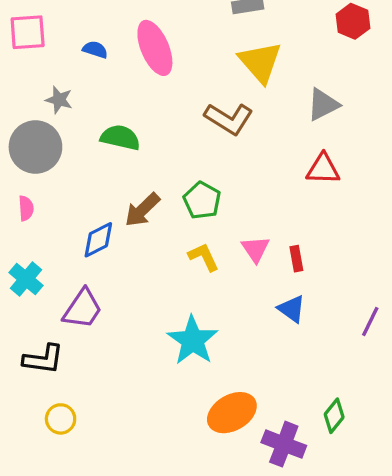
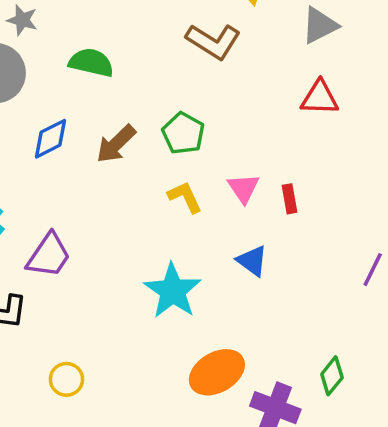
blue diamond: (98, 240) -> (51, 139), moved
blue triangle: (292, 309) -> (252, 261), moved
yellow circle: (61, 419) -> (66, 379), moved

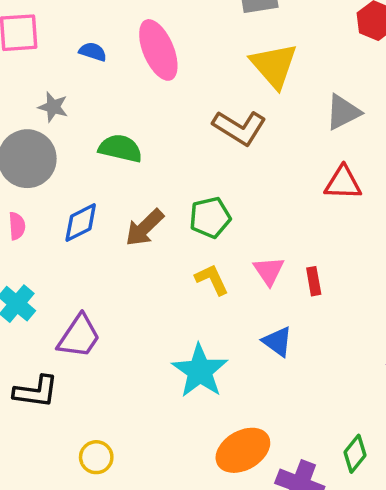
green pentagon: (183, 133) -> (210, 217), turned 30

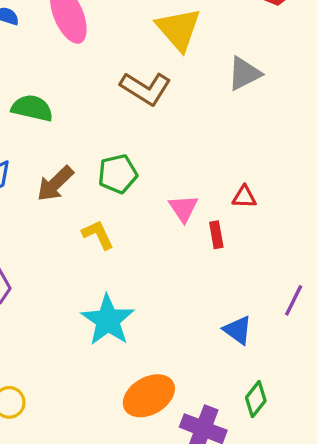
red triangle: (343, 183) -> (244, 197), moved, size x0.7
pink triangle: (269, 271) -> (183, 208), moved
yellow L-shape: (212, 279) -> (98, 235), moved
blue triangle: (277, 342) -> (238, 330), moved

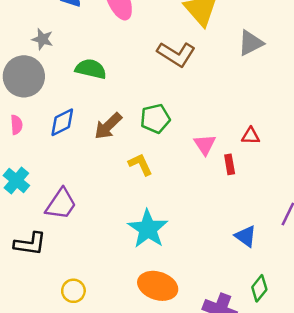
orange ellipse: (149, 396) -> (158, 286), moved, turned 48

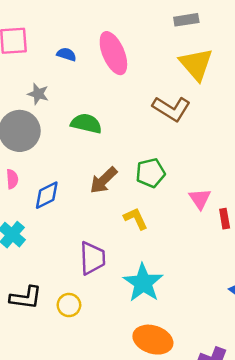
blue diamond: (62, 122) -> (47, 195), moved
purple trapezoid: (61, 204) -> (92, 258), moved, turned -36
yellow circle: (73, 291) -> (69, 305), moved

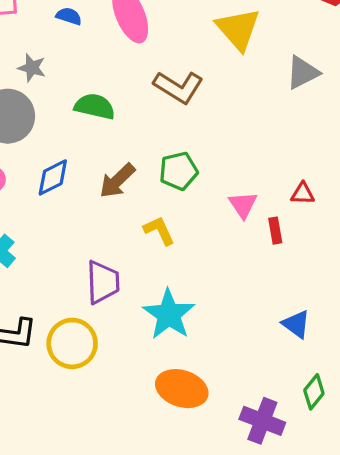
brown L-shape: (171, 109) -> (179, 87), moved
blue diamond: (47, 195) -> (53, 177), moved
yellow circle: (69, 305) -> (72, 343), size x1.6

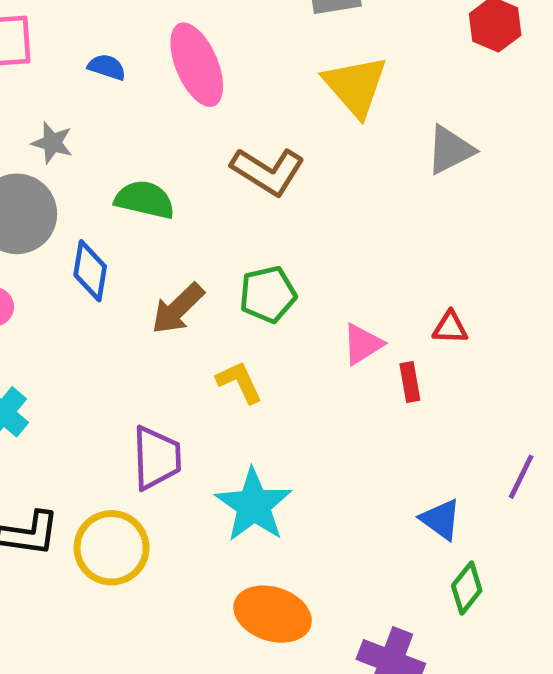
blue diamond: (53, 177) -> (90, 271), moved, turned -54
pink triangle: (243, 205) -> (363, 344), turned 32
green diamond: (314, 392) -> (467, 588), moved

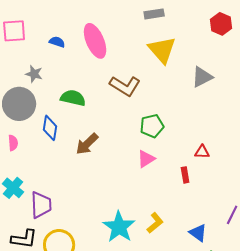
green pentagon: (268, 294) -> (152, 126), moved
pink triangle: (363, 344) -> (146, 159), moved
yellow L-shape: (239, 382) -> (155, 223), moved, turned 75
purple trapezoid: (157, 458) -> (41, 205), moved

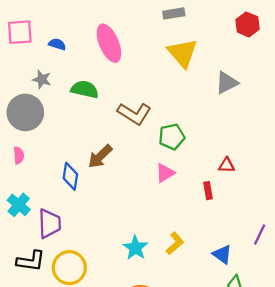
blue semicircle: (57, 42) -> (57, 44), moved
brown L-shape: (125, 86) -> (134, 114), moved
green semicircle: (73, 98) -> (85, 89), moved
blue diamond: (50, 128) -> (70, 176), moved
cyan star: (119, 227) -> (135, 248), size x0.7

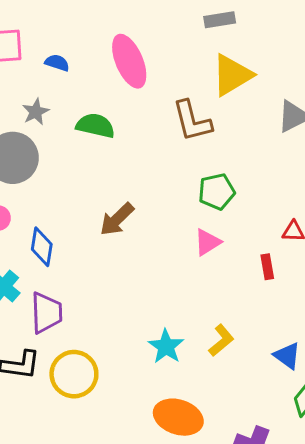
yellow triangle: (183, 53) -> (232, 75), turned 40
gray star: (42, 79) -> (36, 112), turned 30
brown L-shape: (134, 114) -> (192, 121), moved, turned 44
blue diamond: (70, 176) -> (42, 247), moved

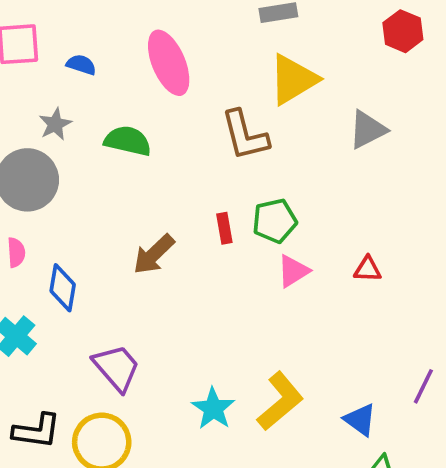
pink triangle: (207, 242) -> (293, 271), moved
red rectangle: (267, 267) -> (224, 228), moved
purple trapezoid: (46, 313) -> (117, 368), moved, turned -39
yellow L-shape: (221, 340) -> (280, 401), size x1.5

